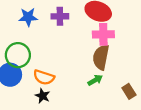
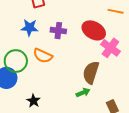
pink cross: (103, 34) -> (110, 48), moved, turned 30
orange semicircle: (44, 77) -> (43, 56), moved

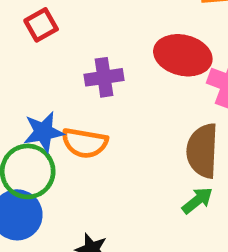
blue star: (29, 28) -> (43, 132), moved

